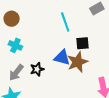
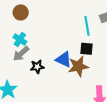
cyan line: (65, 22) -> (87, 26), moved
gray arrow: (16, 72) -> (21, 54), moved

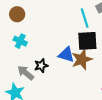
black square: (86, 49) -> (87, 41), size x1.5
gray arrow: (21, 54) -> (26, 73), moved, turned 90

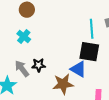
blue triangle: (66, 55) -> (78, 69), moved
brown star: (82, 59) -> (63, 84), moved

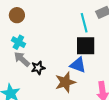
gray arrow: (22, 69) -> (22, 59), moved

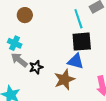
brown circle: (17, 15) -> (25, 15), moved

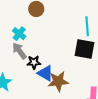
blue triangle: (76, 61) -> (45, 73), moved

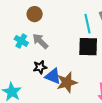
gray arrow: (19, 51) -> (40, 41), moved

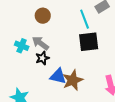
brown circle: (35, 14) -> (43, 16), moved
black star: (40, 67) -> (42, 58), moved

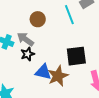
brown circle: (43, 16) -> (38, 19), moved
black square: (89, 42) -> (76, 56), moved

